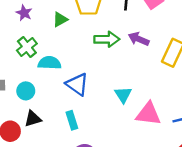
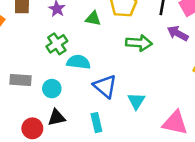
green triangle: (60, 19) -> (93, 19), turned 35
purple arrow: (139, 39) -> (178, 33), moved
cyan triangle: (123, 95) -> (136, 101), moved

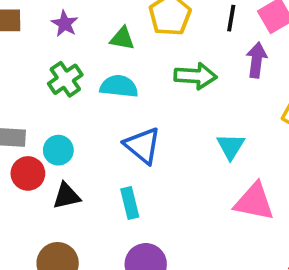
purple arrow: (178, 33) -> (257, 60), turned 70
cyan semicircle: (78, 62) -> (119, 86), moved
cyan triangle: (136, 101) -> (231, 146), moved
red circle: (32, 128) -> (28, 173), moved

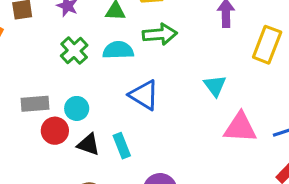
green arrow: (195, 76) -> (160, 34), moved
black triangle: (66, 196) -> (88, 144), turned 40
cyan rectangle: (130, 203) -> (122, 146), moved

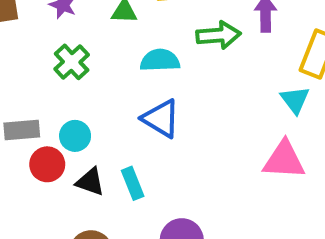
green arrow: (160, 34) -> (218, 35), moved
cyan semicircle: (118, 50) -> (160, 60), moved
cyan triangle: (215, 86) -> (295, 100), moved

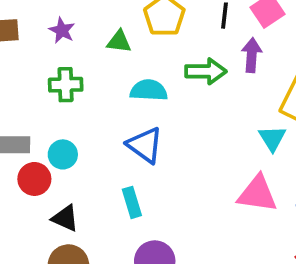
green cross: (72, 62) -> (66, 85), turned 36
black triangle: (90, 182) -> (65, 218), moved
cyan rectangle: (133, 183) -> (132, 202), moved

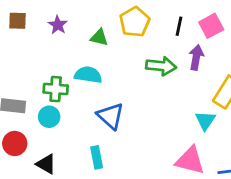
green cross: (66, 85) -> (56, 89), moved
cyan semicircle: (149, 90) -> (88, 75), moved
red circle: (34, 179) -> (15, 143), moved

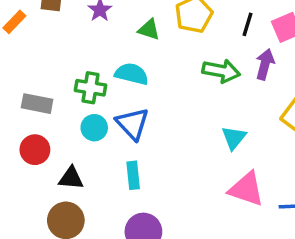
blue triangle: (111, 116) -> (132, 124), moved
cyan circle: (49, 117) -> (94, 128), moved
cyan triangle: (205, 121) -> (234, 138), moved
black triangle: (46, 164) -> (71, 178), turned -30

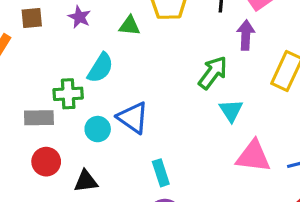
green arrow: (221, 71) -> (213, 73), moved, turned -52
cyan semicircle: (132, 74) -> (100, 68), moved, turned 120
green cross: (90, 88) -> (68, 94), moved
cyan rectangle: (133, 175) -> (161, 173), moved

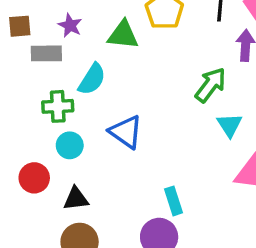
green triangle: (130, 26) -> (123, 35), size x1.4
gray rectangle: (39, 118) -> (46, 53), moved
cyan circle: (98, 129) -> (70, 145), moved
cyan rectangle: (161, 173) -> (173, 201), moved

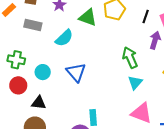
gray rectangle: (46, 53) -> (33, 25), moved
green arrow: (211, 85) -> (130, 58), turned -75
green cross: (58, 106) -> (16, 60), moved

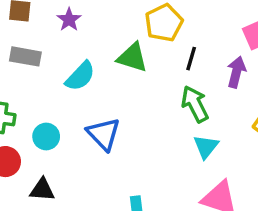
black line: (146, 16) -> (191, 59), moved
green triangle: (88, 17) -> (132, 58), moved

